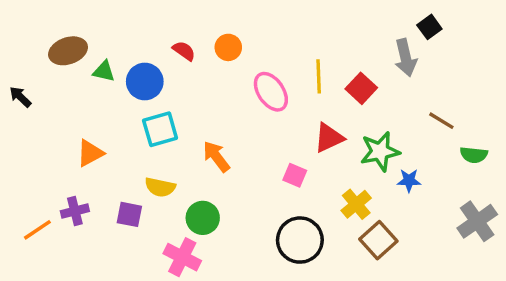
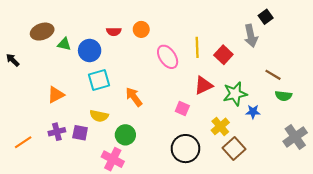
red semicircle: (184, 51) -> (114, 32), turned 144
green semicircle: (474, 155) -> (284, 96), moved
purple cross: (75, 211) -> (57, 132), moved

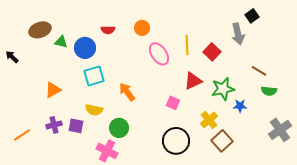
orange circle: (141, 29) -> (142, 28), moved

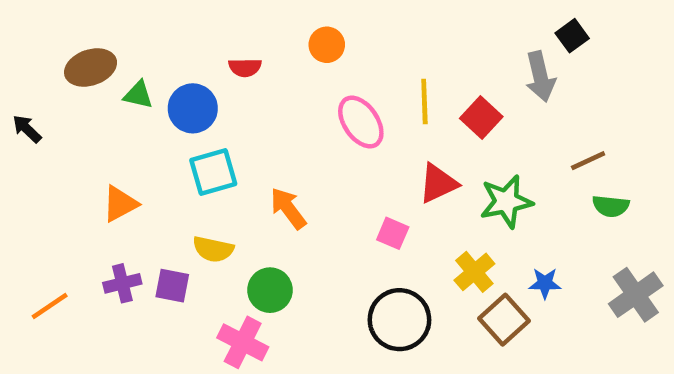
orange circle: (142, 28) -> (327, 45), moved
brown line: (259, 71) -> (588, 161), turned -56
blue star: (240, 106) -> (545, 283), moved

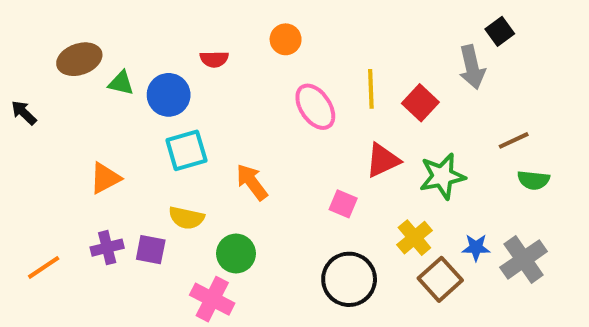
gray cross: (636, 295) -> (524, 259), moved

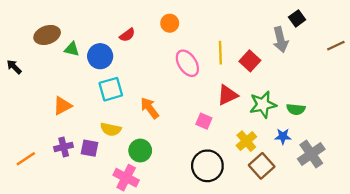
red semicircle: (214, 59) -> (127, 35), turned -35
brown line: (514, 140) -> (336, 46), moved
green semicircle: (533, 180) -> (296, 109), moved
blue star: (476, 248) -> (283, 136), moved

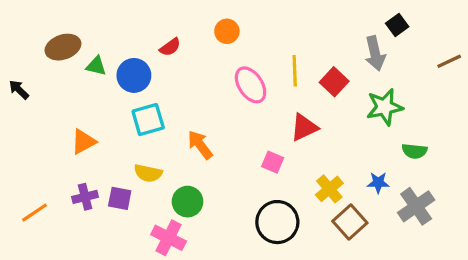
green star: (263, 105) -> (385, 107), moved
green semicircle: (296, 109) -> (414, 151), moved

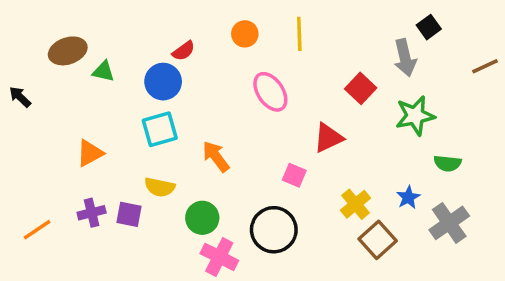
yellow line: (295, 71) -> (299, 34), moved
blue circle: (134, 75) -> (163, 82), moved
blue star: (378, 183) -> (408, 197), turned -30
black circle: (277, 222) -> (274, 230), moved
pink cross: (169, 238) -> (219, 257), moved

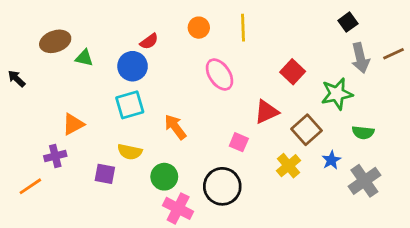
gray arrow: (405, 58) -> (360, 58), moved
purple cross: (92, 213) -> (55, 156), moved
brown square: (378, 240) -> (306, 130), moved

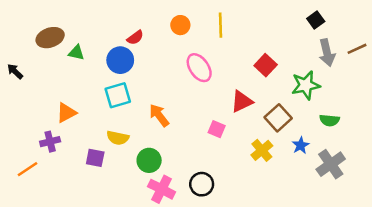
black circle: (222, 186) -> (202, 184), moved, size x0.7

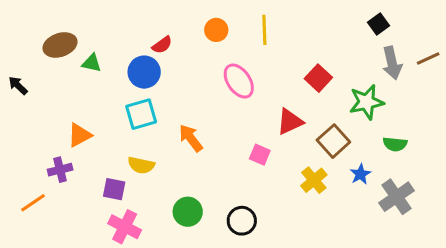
green circle: (149, 160) -> (188, 212), moved
pink cross: (162, 189) -> (125, 227), moved

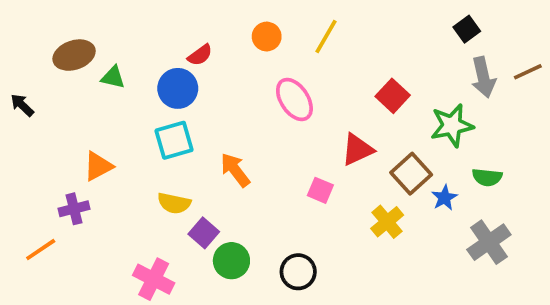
yellow line: (264, 30) -> (326, 37), turned 32
blue star: (360, 174) -> (444, 198), moved
purple square: (114, 189) -> (204, 233), moved, turned 30

